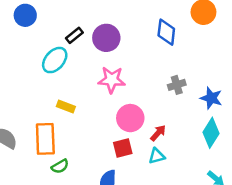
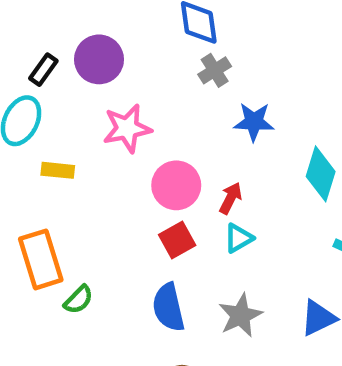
gray cross: (177, 85) -> (215, 70), moved
blue star: (211, 98) -> (254, 122), moved
yellow rectangle: (66, 106) -> (58, 170), moved

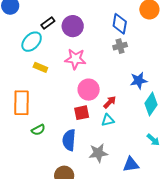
blue star: (254, 122) -> (139, 81), moved, turned -30
green semicircle: (78, 300) -> (38, 130), moved

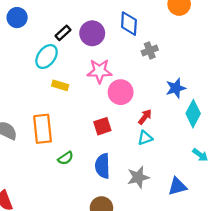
blue diamond: (120, 24) -> (129, 24), moved
pink circle: (89, 90) -> (121, 92), moved
red square: (82, 113) -> (102, 126), moved

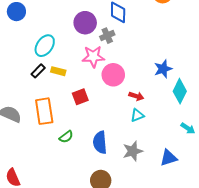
black rectangle: (63, 33) -> (38, 71), moved
gray cross: (150, 50) -> (107, 36), moved
red arrow: (145, 117) -> (136, 96), turned 72
red square: (102, 126) -> (80, 97), moved

